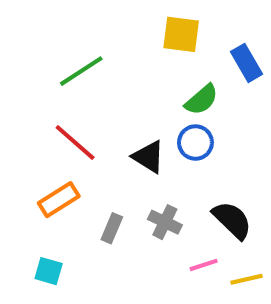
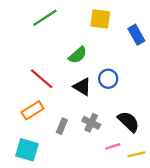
green line: (81, 71) -> (45, 18), moved
green semicircle: (202, 100) -> (78, 55), moved
cyan square: (49, 271) -> (27, 150), size x1.5

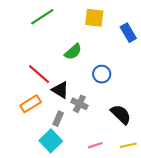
black triangle: (82, 87) -> (60, 90), moved
gray cross: (91, 123) -> (79, 104), moved
pink line: (113, 146) -> (95, 145), moved
cyan square: (27, 150) -> (51, 141), moved, turned 30

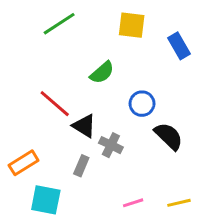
orange rectangle: (31, 104) -> (24, 163), moved
black semicircle: (121, 114) -> (169, 136), moved
cyan square: (51, 141) -> (46, 200), moved, turned -35

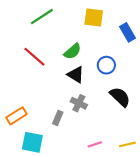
red line: (55, 104) -> (34, 57), moved
blue circle: (142, 104) -> (106, 65), moved
black triangle: (84, 126) -> (76, 75), moved

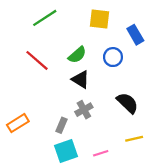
blue circle: (106, 65) -> (113, 57), moved
gray cross: (79, 103) -> (84, 110), turned 35
cyan square: (32, 142) -> (66, 151), moved, turned -30
yellow line: (127, 144) -> (134, 139), moved

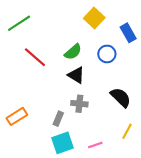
green line: (45, 18) -> (19, 23), moved
yellow square: (100, 19) -> (94, 18), turned 36
gray cross: (84, 110) -> (79, 104), turned 35
yellow line: (134, 139) -> (127, 131), turned -49

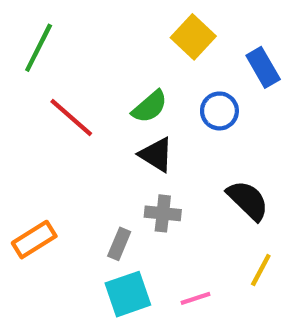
green line: (19, 23) -> (39, 48), turned -30

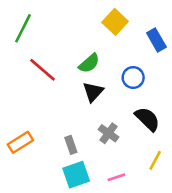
blue circle: (219, 111) -> (133, 78), moved
black triangle: (156, 155) -> (93, 92), turned 40
gray cross: (163, 213) -> (109, 133), moved, turned 30
gray rectangle: (119, 244) -> (71, 145), turned -42

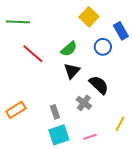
green line: (23, 28) -> (18, 22), turned 65
blue circle: (133, 78) -> (103, 47), moved
black semicircle: (147, 119) -> (99, 85), moved

